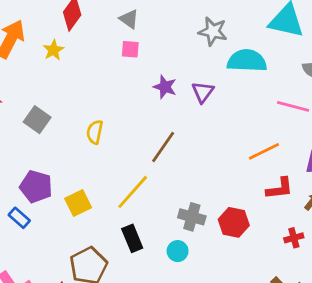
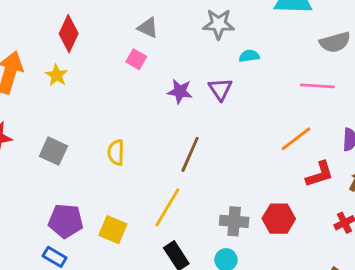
gray triangle: (129, 19) -> (148, 28), moved
pink square: (130, 49) -> (136, 59), turned 36
cyan semicircle: (247, 61) -> (249, 56), moved, size x0.5
yellow square: (78, 203) -> (113, 230), turned -30

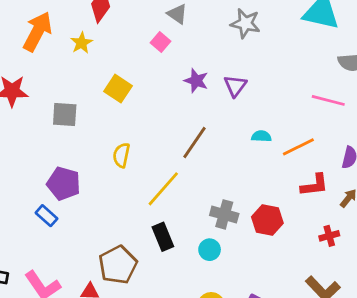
cyan semicircle: (249, 56) -> (261, 136), moved
gray square: (53, 151) -> (65, 115), turned -32
yellow semicircle: (116, 152) -> (121, 155), moved
yellow square: (113, 230) -> (118, 89), moved

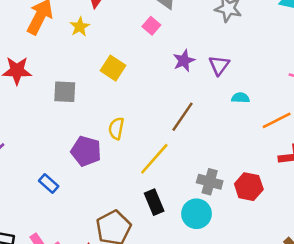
purple star: (196, 81) -> (184, 61), turned 30
cyan semicircle: (261, 136) -> (240, 98), moved
purple pentagon: (64, 183) -> (86, 151), moved
cyan circle: (210, 250) -> (196, 214), size x1.5

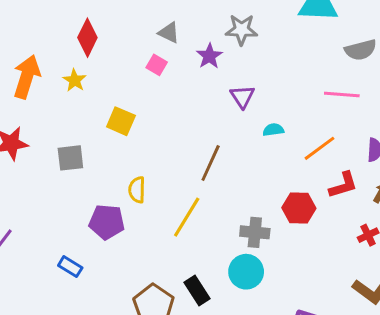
purple star: (184, 61) -> (209, 56), moved
red hexagon: (249, 187) -> (299, 208), moved
black rectangle: (154, 202) -> (197, 291), moved

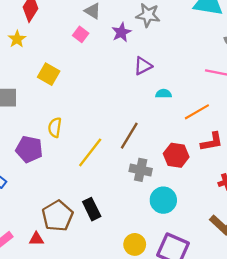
purple triangle: (242, 97) -> (143, 66), turned 30
brown line: (211, 163) -> (129, 136), moved
cyan circle: (246, 272) -> (163, 200), moved

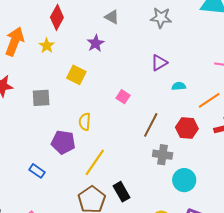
purple star: (121, 32) -> (96, 43), moved
pink square: (81, 34) -> (123, 97), moved
yellow line: (90, 152) -> (95, 162), moved
red hexagon: (176, 155) -> (187, 128), moved

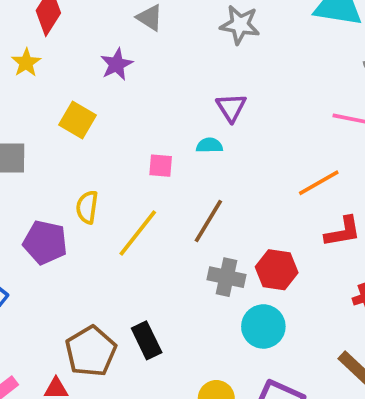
purple triangle: (159, 63) -> (231, 107), turned -36
cyan semicircle: (179, 86) -> (209, 145), moved
pink square: (123, 97) -> (161, 166), turned -32
red hexagon: (187, 128) -> (277, 270), moved
yellow line: (95, 162) -> (138, 233), moved

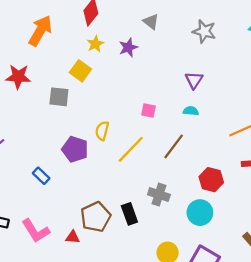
yellow star: (26, 63) -> (95, 44), moved
yellow square: (78, 120) -> (80, 71), moved
cyan semicircle: (209, 145) -> (191, 111), moved
gray cross: (227, 277) -> (159, 195), moved

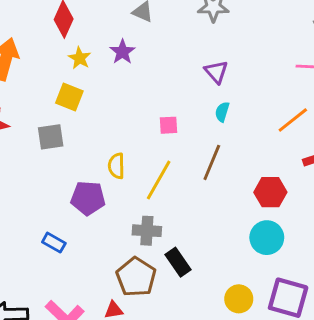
cyan semicircle: (191, 111) -> (222, 112), turned -64
gray cross: (159, 195) -> (147, 231), moved

